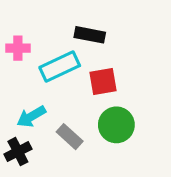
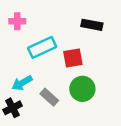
black rectangle: (90, 35) -> (92, 25), moved
pink cross: (18, 48) -> (17, 21), moved

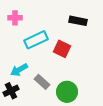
red square: (73, 58) -> (62, 49), turned 36
green circle: (82, 89) -> (67, 92), moved

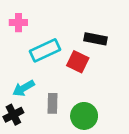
black rectangle: (78, 21) -> (95, 39), moved
gray rectangle: (42, 82) -> (53, 103), turned 49

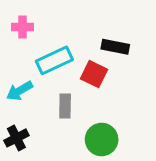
cyan arrow: (23, 88) -> (19, 91), moved
gray rectangle: (53, 103) -> (65, 106), moved

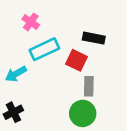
pink cross: (22, 27) -> (31, 22), moved, turned 35
gray rectangle: (65, 106) -> (89, 86), moved

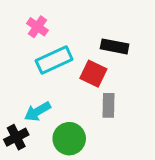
cyan arrow: (16, 74) -> (37, 111), moved
green circle: (83, 113) -> (69, 139), moved

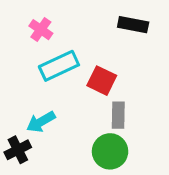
black rectangle: (115, 46) -> (133, 25), moved
green circle: (69, 139) -> (110, 151), moved

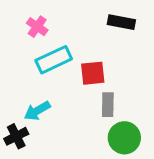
red square: (102, 81) -> (93, 73), turned -32
green circle: (110, 151) -> (124, 138), moved

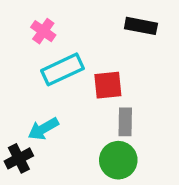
green circle: (124, 138) -> (118, 160), moved

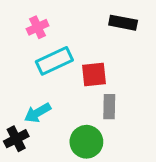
pink cross: (43, 31) -> (38, 27), turned 30
green circle: (118, 160) -> (86, 142), moved

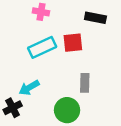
pink cross: (38, 27) -> (41, 12), moved, turned 35
red square: (94, 75) -> (73, 43), moved

